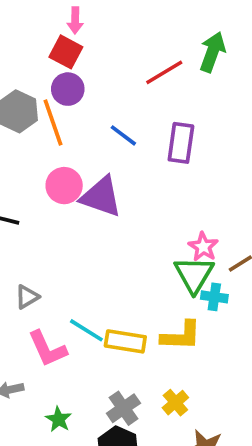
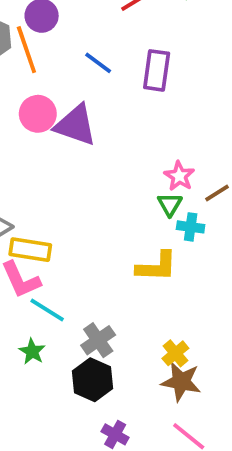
green triangle: (194, 275) -> (170, 204), size x0.6
cyan line: (86, 330) -> (47, 310), moved
yellow rectangle: (125, 341) -> (30, 250), moved
yellow cross: (175, 403) -> (175, 353), moved

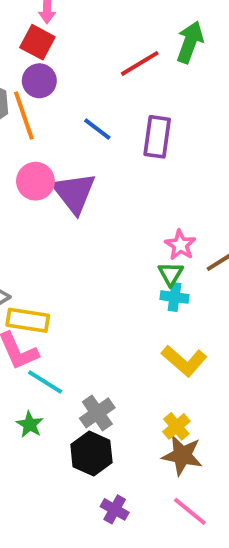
purple triangle: (76, 125) -> (74, 193), turned 33
cyan cross: (191, 227) -> (174, 297), moved
yellow L-shape: (157, 267) -> (184, 361), moved, turned 39

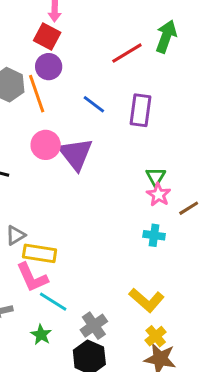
green triangle: (171, 274) -> (156, 177), moved
yellow L-shape: (184, 361) -> (147, 300), moved

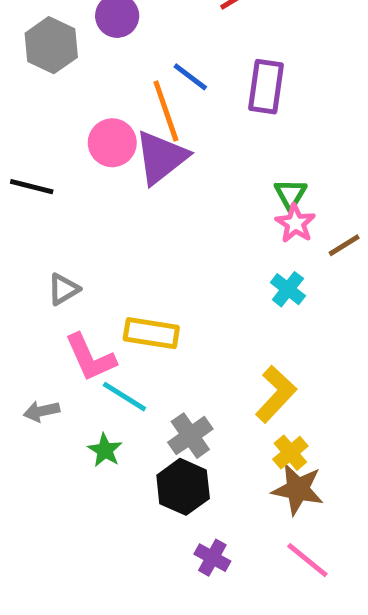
orange line: (37, 94) -> (166, 111), moved
purple triangle: (76, 154) -> (161, 157), turned 30
cyan cross: (154, 235) -> (288, 289), turned 30
yellow rectangle: (40, 253) -> (151, 333), moved
yellow L-shape: (147, 300) -> (276, 394), turned -88

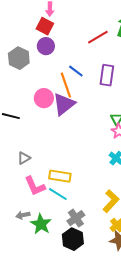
cyan line: (124, 397) -> (58, 194), moved
gray arrow: (41, 411) -> (23, 215), moved
green star: (105, 450) -> (41, 224), size x1.5

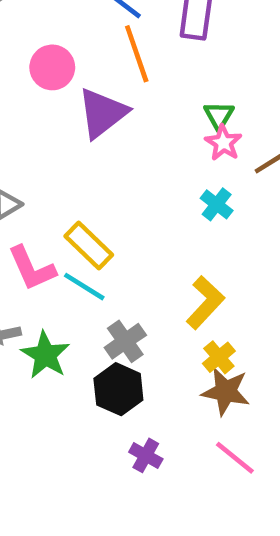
orange line: (66, 85) -> (137, 54), moved
purple triangle: (64, 104) -> (102, 113), moved
yellow rectangle: (60, 176) -> (89, 245), turned 35

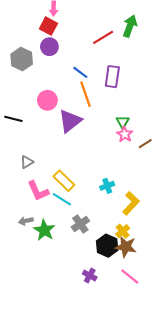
cyan cross: (217, 204) -> (107, 186), moved, turned 32
yellow L-shape: (205, 303) -> (131, 203), moved
black hexagon: (118, 389) -> (107, 246), moved

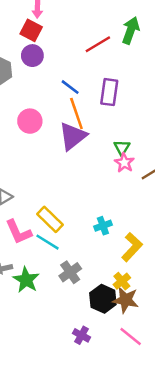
purple triangle: (70, 121) -> (73, 136), moved

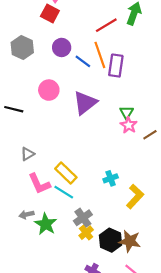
purple circle: (32, 56) -> (62, 47), moved
orange line: (76, 114) -> (100, 55), moved
yellow cross: (122, 281) -> (86, 233), moved

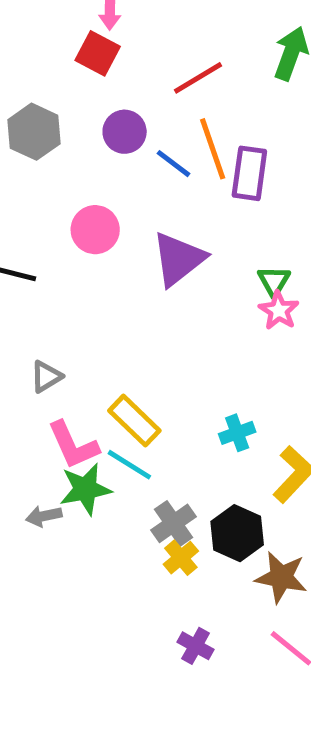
red line: (106, 25) -> (198, 78), moved
green star: (46, 224) -> (85, 489), moved, turned 30
black hexagon: (111, 240) -> (237, 533), moved

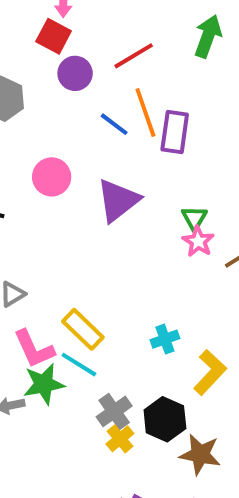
purple circle: (125, 132) -> (75, 73), moved

